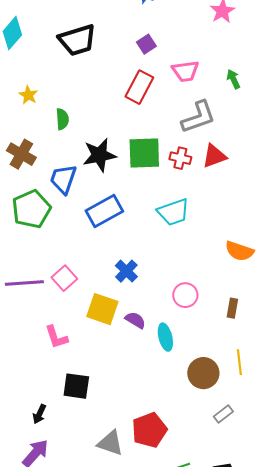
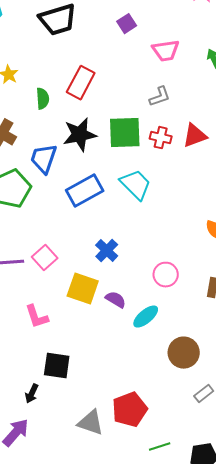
red rectangle: (139, 87) -> (81, 83), moved
gray L-shape: (198, 117) -> (160, 97), moved, size x0.6
cyan trapezoid: (173, 212) -> (136, 185), moved, turned -116
cyan ellipse: (165, 337) -> (146, 317), turned 64
black arrow: (39, 414) -> (32, 394), moved

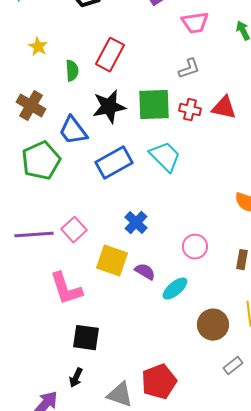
red triangle: (195, 136) -> (224, 108), turned 32
blue trapezoid: (44, 159) -> (73, 131), turned -56
pink L-shape: (37, 317) -> (66, 289), size x1.4
black arrow: (32, 394) -> (76, 378), moved

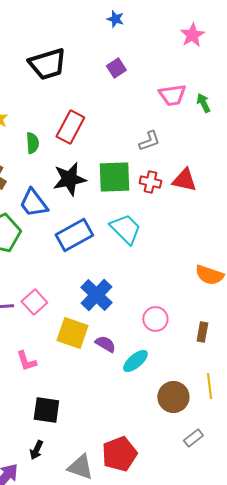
pink trapezoid: (195, 23) -> (172, 95), moved
blue cross: (136, 223) -> (96, 295), size x1.4
pink L-shape: (66, 289) -> (26, 361), size x0.6

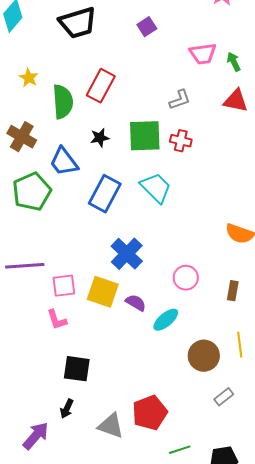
green semicircle: (32, 143) -> (63, 102), size x1.6
black star: (69, 179) -> (100, 138), size x0.6
red triangle: (184, 180) -> (236, 101), moved
blue rectangle: (74, 235) -> (105, 194), turned -33
pink square: (34, 302) -> (64, 286), moved, turned 35

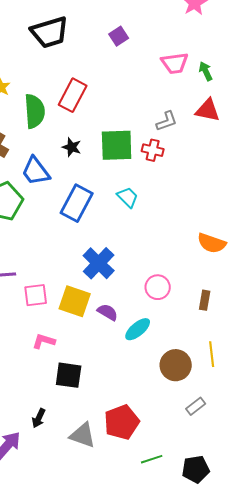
gray L-shape: (180, 100) -> (167, 121), moved
black star: (100, 138) -> (72, 147), turned 30
cyan trapezoid: (156, 188) -> (128, 197), size x0.7
pink L-shape: (57, 320) -> (44, 341), moved, turned 125
black square: (77, 369) -> (69, 375), moved

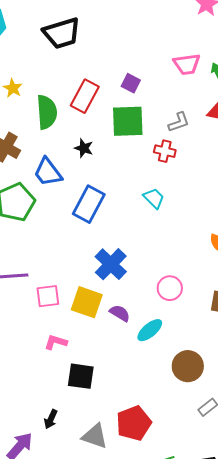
purple square: (119, 36) -> (131, 83), moved, turned -30
green square: (117, 145) -> (128, 121), moved
cyan trapezoid: (128, 197) -> (154, 198), moved

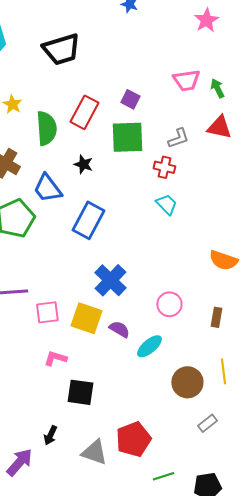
cyan trapezoid: (154, 198) -> (166, 204), moved

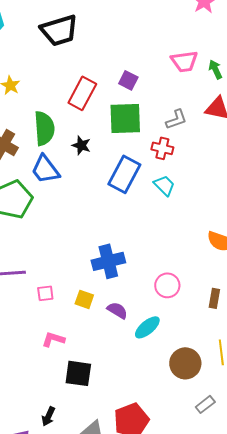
green semicircle: (46, 128) -> (44, 128), moved
blue rectangle: (88, 220) -> (124, 174), moved
blue cross: (110, 280) -> (108, 261), turned 32
pink square: (47, 312) -> (45, 293), size x0.7
yellow square: (86, 318) -> (84, 299), size x0.6

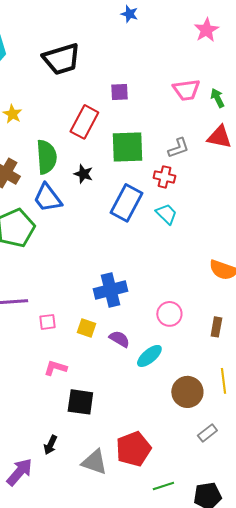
purple square: (128, 80) -> (119, 92), moved, turned -30

